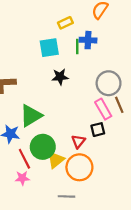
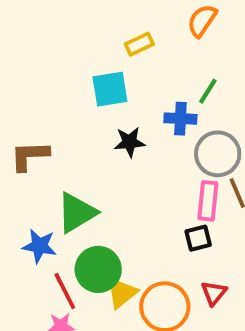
blue cross: (88, 40) -> (180, 119), moved
green line: (77, 47) -> (208, 91), moved, turned 32
pink rectangle: (103, 109) -> (208, 201), turned 36
red triangle: (78, 141) -> (214, 293), moved

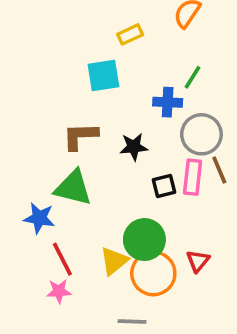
black star: (130, 142) -> (134, 147), moved
brown L-shape: (30, 156) -> (80, 136), moved
green triangle: (77, 213) -> (73, 188), turned 45
black square: (198, 238) -> (164, 186), moved
green circle: (98, 269) -> (144, 240), moved

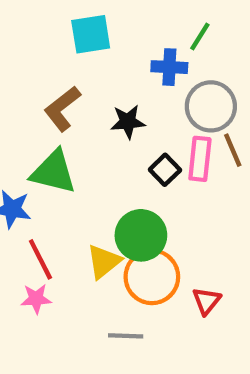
brown L-shape: (80, 136) -> (62, 109), turned -36
black square: (164, 186) -> (165, 170), turned -30
red triangle: (198, 261) -> (206, 301), moved

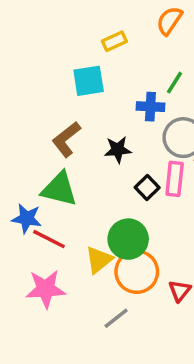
red line: (40, 259) -> (49, 239), moved, turned -36
pink star: (36, 299) -> (46, 289), size x1.6
gray line: (126, 336) -> (116, 318), turned -40

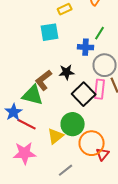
brown L-shape: (66, 139) -> (44, 80), moved
black square: (147, 187) -> (84, 94), size x1.6
blue star: (27, 218) -> (14, 112), turned 30
orange circle: (137, 272) -> (92, 143), moved

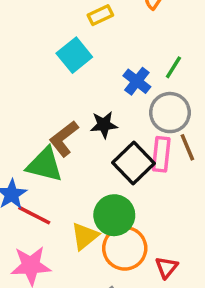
cyan square: (50, 32) -> (74, 55), turned -30
green line: (100, 33) -> (173, 67), moved
blue cross: (86, 47) -> (137, 81), turned 35
orange circle: (92, 143) -> (125, 248), moved

